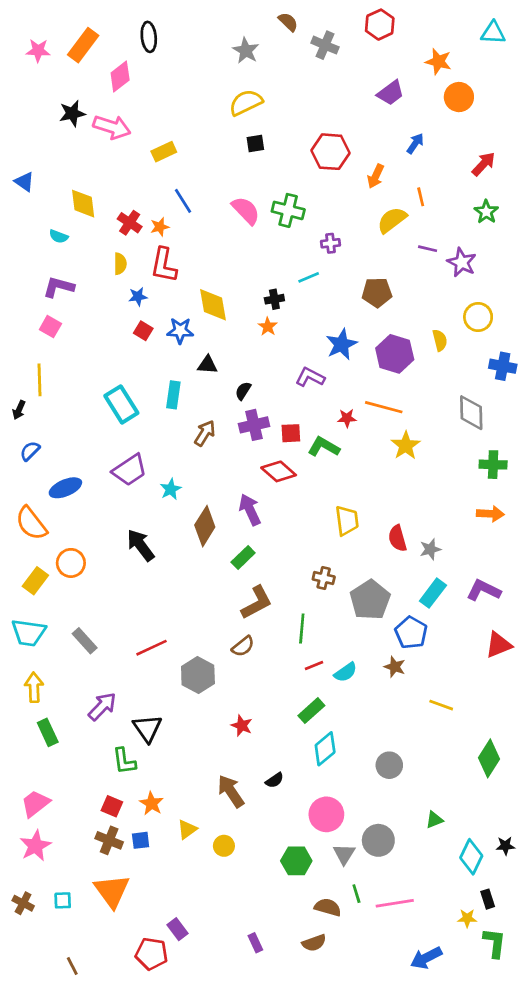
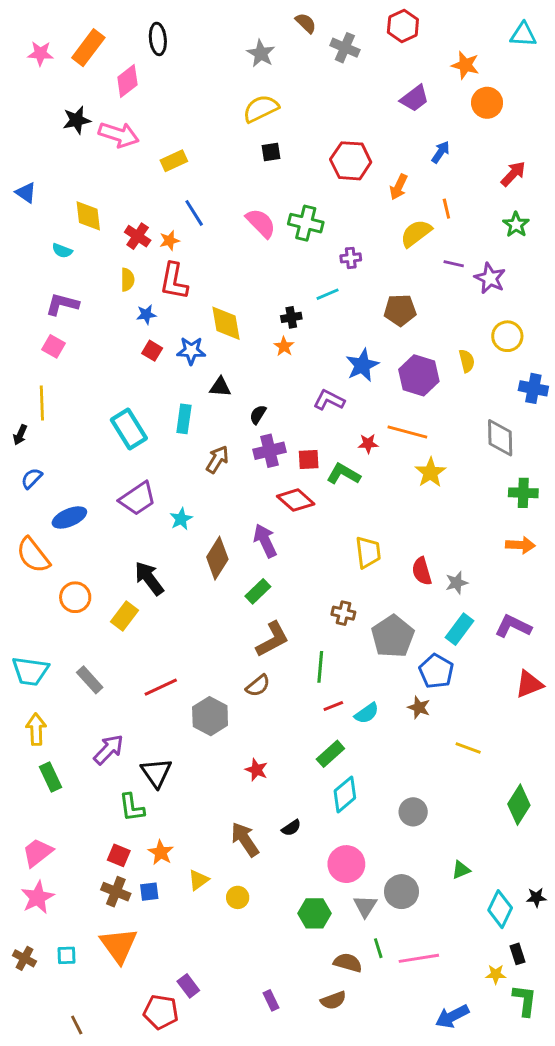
yellow rectangle: (35, 581) -> (125, 616), moved

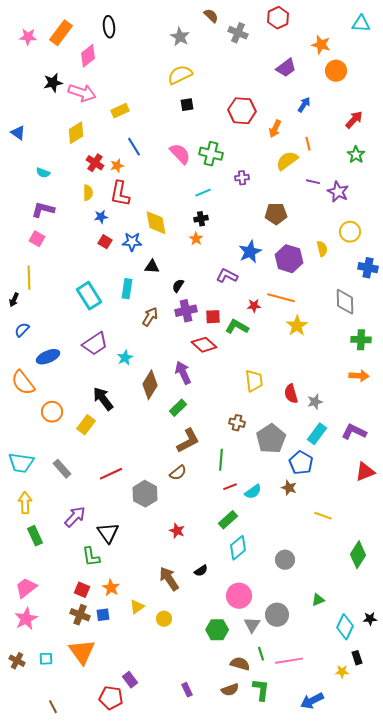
yellow diamond: (88, 216) -> (76, 133), moved, turned 65
cyan line: (328, 294) -> (203, 193), moved
green L-shape: (525, 1000) -> (261, 690), moved

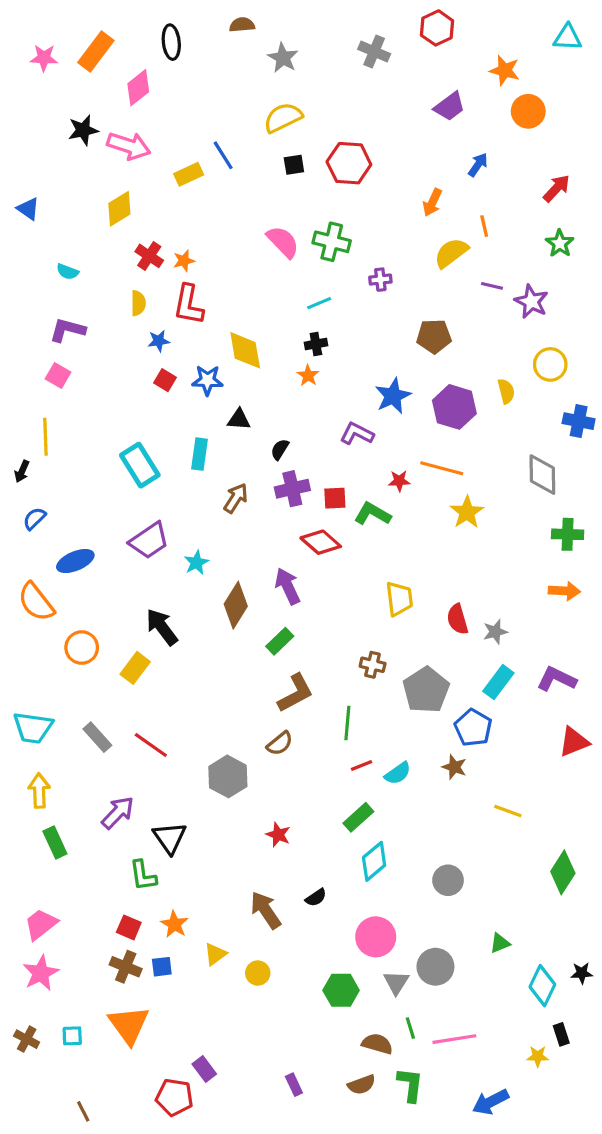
brown semicircle: (211, 16) -> (242, 25), moved, turned -49
red hexagon: (242, 111) -> (349, 163), moved
blue line: (134, 147) -> (223, 155), moved
red line: (111, 474) -> (151, 745), moved, turned 60

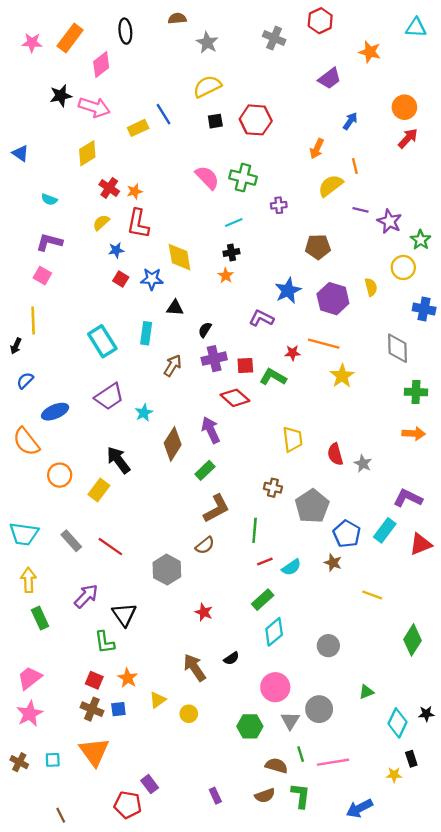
orange circle: (528, 111) -> (404, 107), moved
green star: (560, 243) -> (421, 240), moved
yellow semicircle: (138, 303) -> (101, 223), turned -132
gray star: (495, 632) -> (363, 464), turned -30
cyan rectangle: (498, 682) -> (385, 530), moved

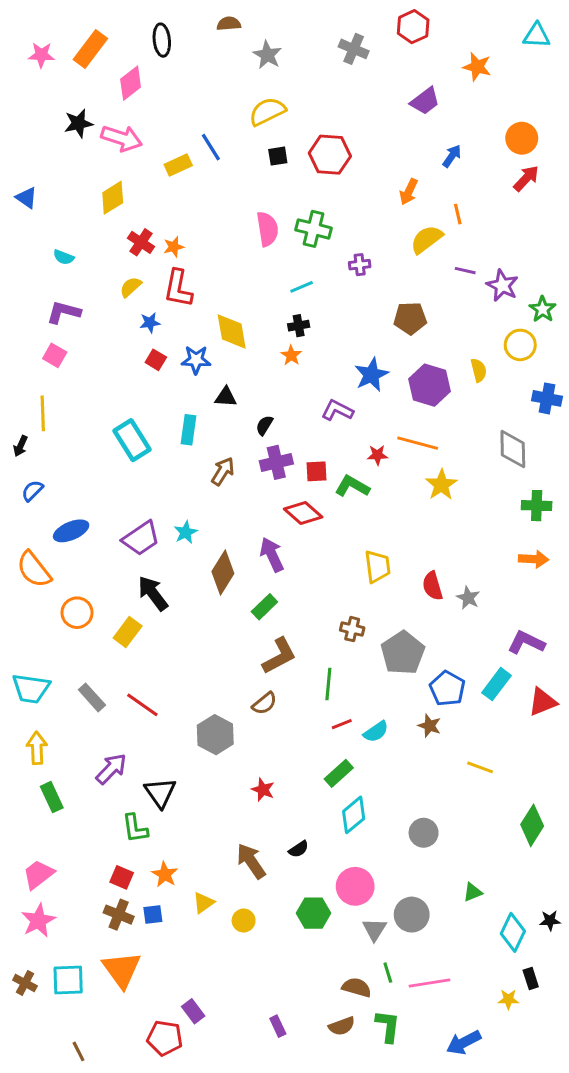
pink semicircle: (207, 178) -> (267, 229), turned 35
purple trapezoid: (109, 397) -> (141, 538), moved
green hexagon: (250, 726) -> (314, 913), moved
cyan square: (53, 760) -> (68, 980), size x1.6

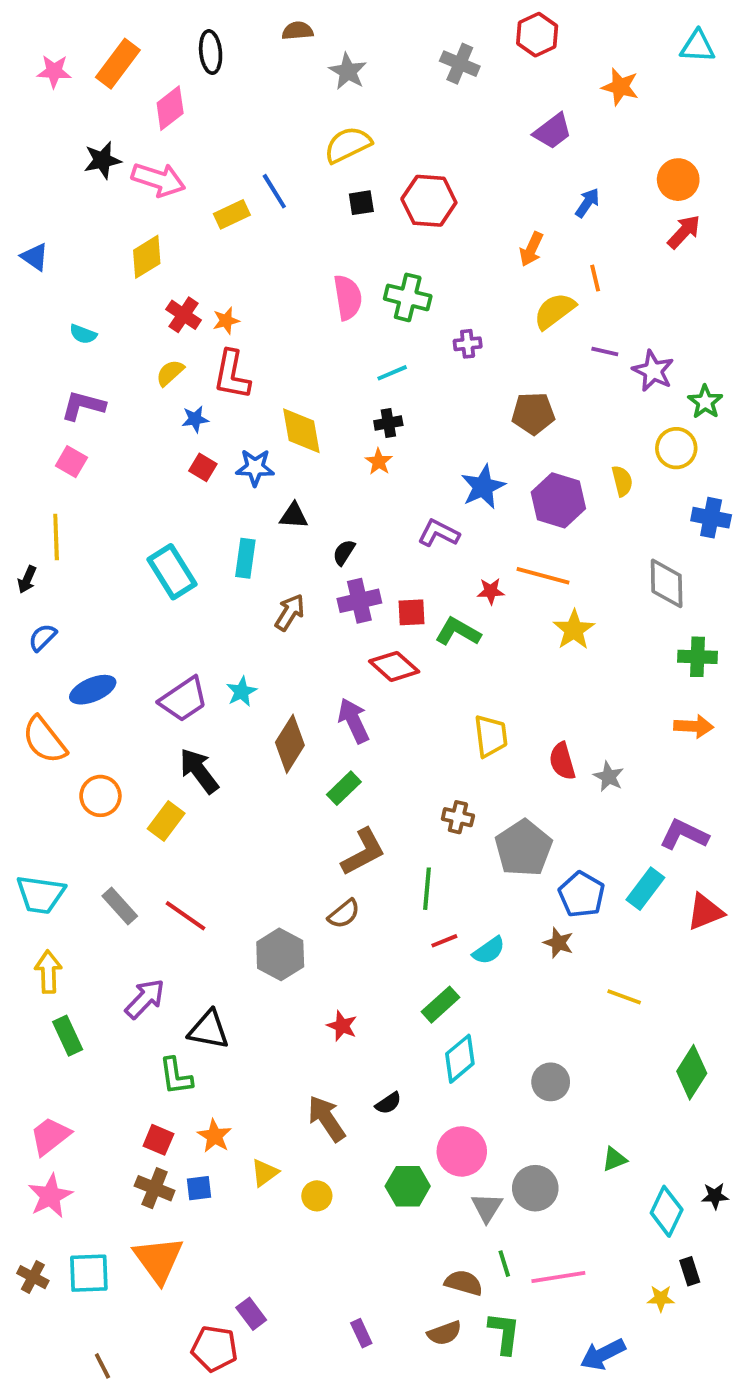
black triangle: (160, 793) -> (209, 1030), turned -44

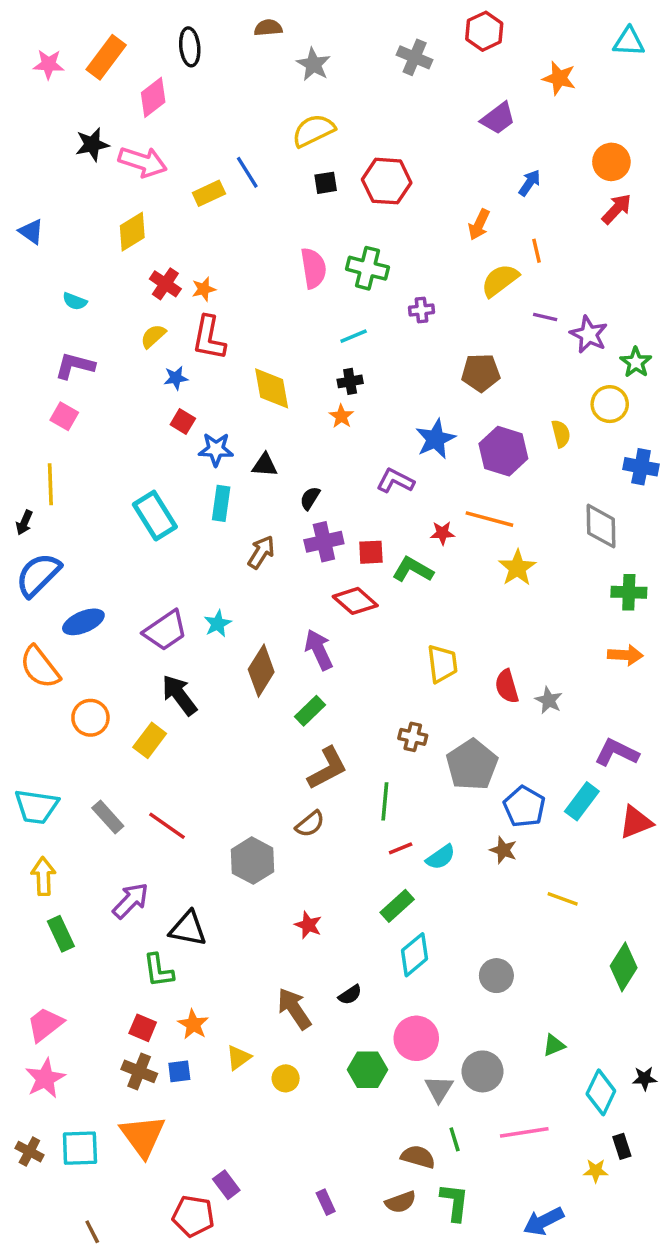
blue star: (255, 467) -> (216, 449), moved
blue semicircle: (42, 637) -> (38, 575), size x1.8
pink line: (558, 1277) -> (524, 1132), moved

